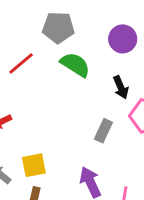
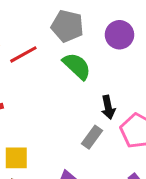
purple circle: (123, 39) -> (119, 35), moved
black arrow: (121, 87) -> (108, 107), moved

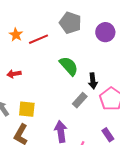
green semicircle: (77, 66) -> (69, 66), moved

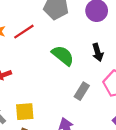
black arrow: (93, 81) -> (98, 52), moved

